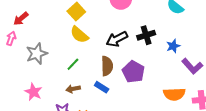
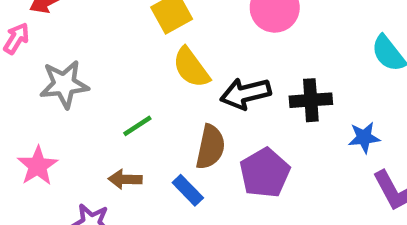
yellow semicircle: (79, 35) -> (191, 68), moved

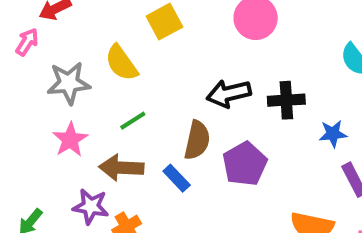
yellow semicircle: (191, 68) -> (121, 63), moved
pink star: (38, 166) -> (70, 140), moved
brown arrow: (125, 179) -> (121, 168), size x1.5

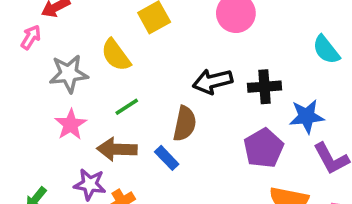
blue star: (333, 134) -> (307, 116), size x1.4
purple pentagon: (245, 164) -> (264, 148), moved

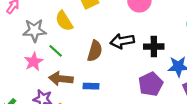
green line: (127, 107) -> (56, 51), moved, turned 72
brown semicircle: (185, 124) -> (95, 51), moved
blue rectangle: (167, 158) -> (91, 86), turned -48

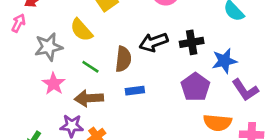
green line: (56, 51) -> (90, 67), moved
blue rectangle: (91, 86) -> (135, 91), moved

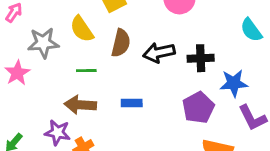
brown semicircle: (123, 59) -> (121, 43), moved
green line: (90, 67) -> (86, 71), turned -42
pink star: (54, 84) -> (17, 73), moved

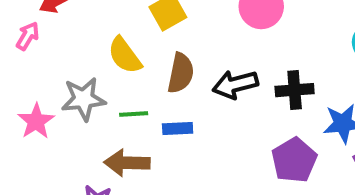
gray star: (43, 43) -> (83, 99), moved
blue rectangle: (132, 103) -> (178, 128), moved

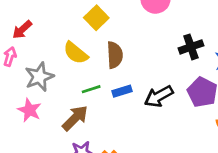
black arrow: (235, 84) -> (159, 96), moved
gray star: (83, 99) -> (39, 77), moved
brown arrow: (127, 163) -> (75, 118), moved, turned 148

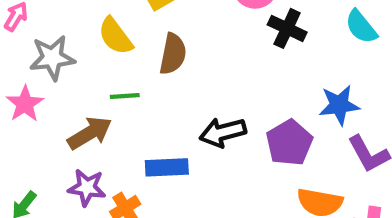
black cross: (191, 47) -> (287, 28), moved, turned 30
blue rectangle: (122, 91) -> (167, 167), moved, size x1.4

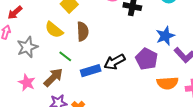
green line: (125, 96) -> (65, 56), turned 56
pink star: (25, 104) -> (27, 83), moved
blue rectangle: (167, 167) -> (91, 71), moved

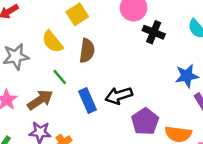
purple pentagon: (147, 59) -> (145, 122), moved
blue rectangle: (91, 71) -> (87, 101), turned 72

